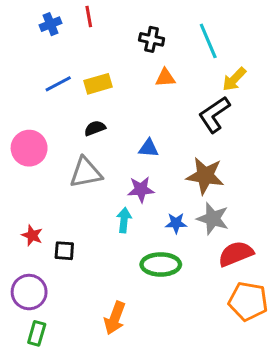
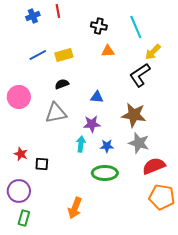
blue star: (176, 223) -> (107, 146), moved

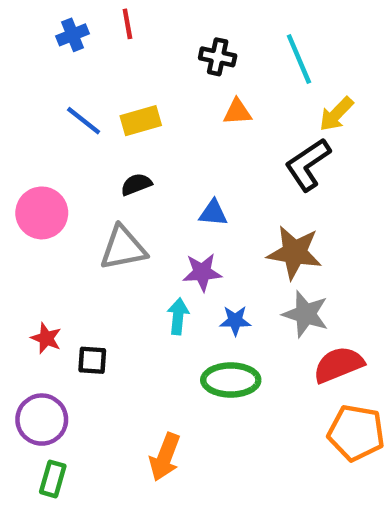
blue line: (38, 55) -> (84, 121), turned 66

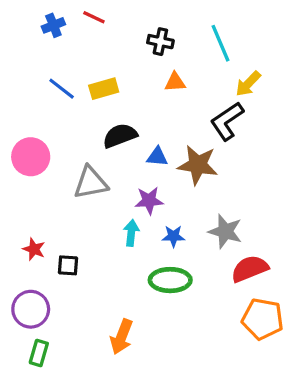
red line: (127, 24) -> (94, 17), turned -55
black semicircle: (136, 184) -> (120, 136), moved, size x1.5
brown star: (295, 253) -> (198, 165), moved

